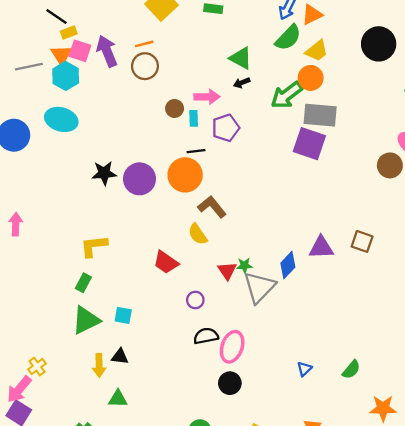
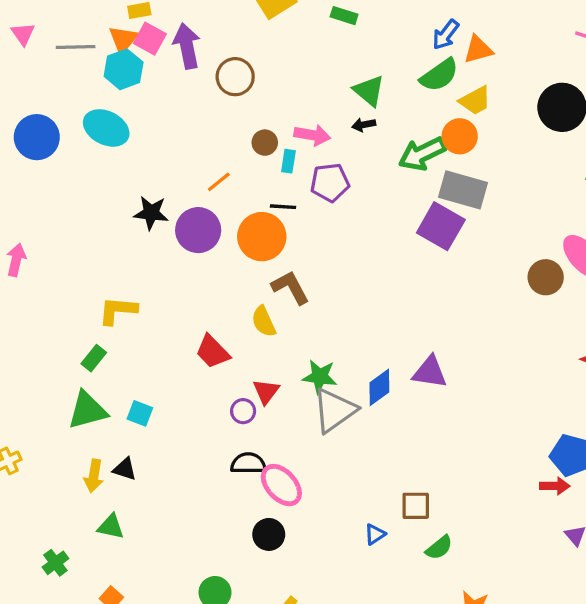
orange line: (144, 44) -> (219, 182), moved, turned -36
brown square: (362, 241) -> (416, 506), moved, turned -30
green star: (244, 265) -> (320, 377), size x1.5
red triangle: (227, 271) -> (266, 391), moved
pink ellipse: (232, 347) -> (281, 485), turned -72

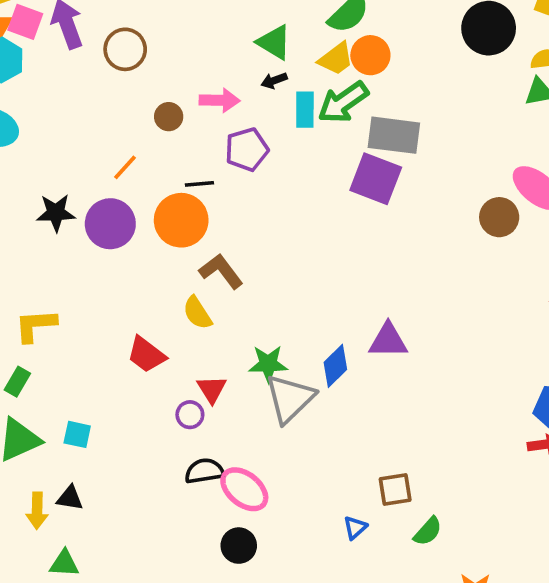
yellow trapezoid: (475, 101) -> (336, 59), moved
orange circle: (460, 136) -> (370, 55), moved
cyan rectangle: (288, 161) -> (305, 110), moved, size x1.4

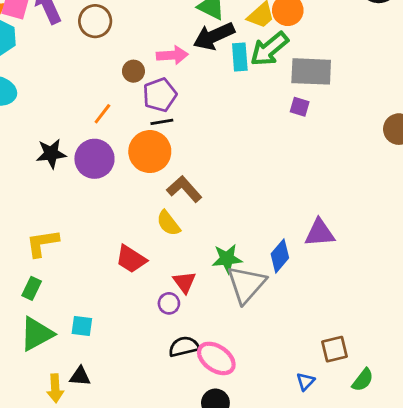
black arrow: (274, 80) -> (214, 36), size x2.0
purple pentagon: (247, 149) -> (160, 95), moved
purple square: (376, 179) -> (300, 107), size x0.5

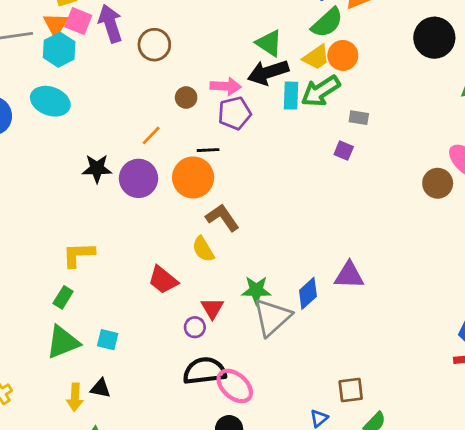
gray rectangle: (311, 71) -> (359, 118), size x0.5
purple pentagon: (160, 95) -> (234, 113), moved
black semicircle: (184, 347) -> (205, 371), size x1.4

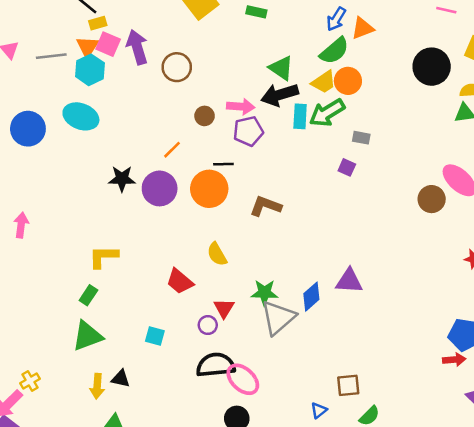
brown L-shape: (222, 218) -> (266, 206), moved, turned -36
cyan square: (108, 340) -> (155, 336), moved

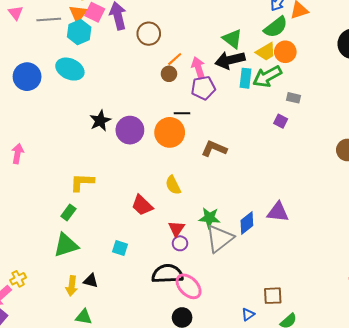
pink arrow: (241, 107) -> (198, 68), turned -115
orange line: (172, 150) -> (175, 59), moved
black star: (122, 179) -> (100, 121), turned -30
purple circle: (208, 325) -> (180, 243), moved

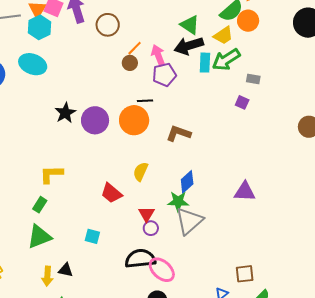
orange circle: (285, 52) -> (248, 21), moved
yellow semicircle: (173, 185) -> (141, 172), turned 54
blue diamond: (247, 223) -> (187, 182), moved

